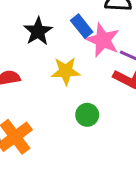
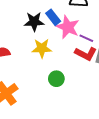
black star: (38, 31) -> (34, 22), moved, turned 30

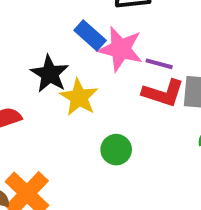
black star: (34, 22) -> (50, 74), moved, turned -30
yellow star: (42, 48) -> (79, 97), turned -30

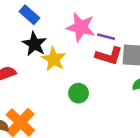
blue rectangle: (90, 35) -> (29, 15), moved

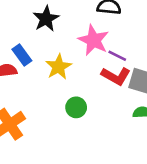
blue rectangle: (29, 15) -> (22, 55), moved
black star: (34, 44) -> (46, 19), moved

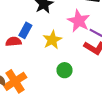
blue rectangle: (22, 55) -> (25, 30), turned 63

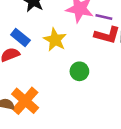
blue rectangle: (25, 30) -> (20, 38), turned -63

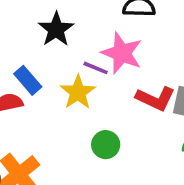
purple line: (104, 17) -> (96, 68), moved

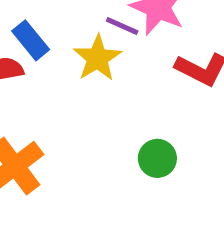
green circle: (106, 145) -> (157, 158), moved

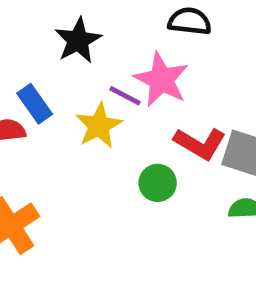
green circle: (157, 158) -> (158, 183), moved

